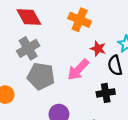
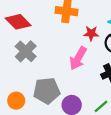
gray pentagon: (41, 76) -> (47, 91), moved

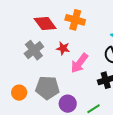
red diamond: (18, 22) -> (45, 24), moved
red star: (91, 33) -> (63, 48), moved

